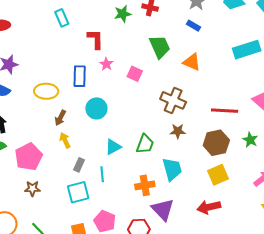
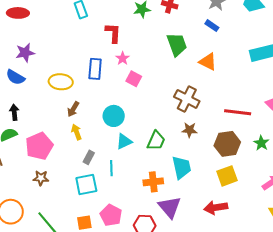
pink square: (135, 74) -> (134, 79), moved
cyan circle: (96, 108) -> (114, 116), moved

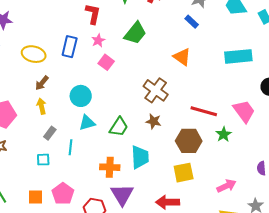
green trapezoid: (177, 44) -> (135, 33), moved, turned 50
green star: (261, 143) -> (224, 134), moved
cyan square: (86, 185) -> (43, 160), size x0.6

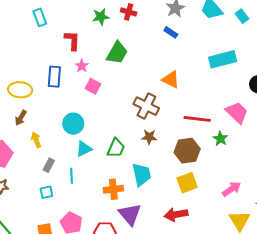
orange triangle: (182, 57) -> (171, 80), moved
brown arrow: (42, 83) -> (21, 118), moved

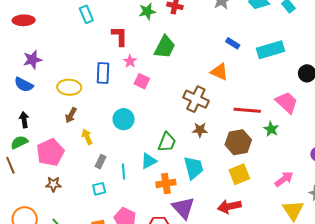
blue rectangle: (171, 32) -> (233, 43), moved
cyan triangle: (84, 149) -> (149, 161), moved

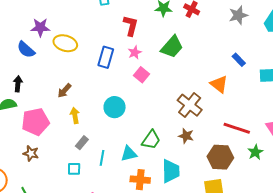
yellow ellipse: (69, 87) -> (65, 43), moved

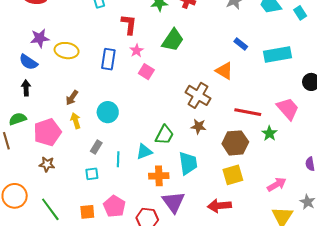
black arrow: (18, 84) -> (26, 88), moved
cyan circle: (115, 107) -> (108, 112), moved
yellow arrow: (75, 115) -> (76, 121), moved

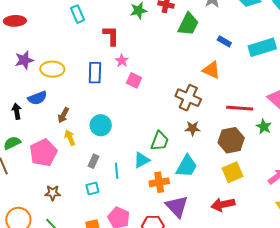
green trapezoid: (173, 40) -> (188, 24), moved
blue semicircle: (28, 62) -> (37, 98), moved, turned -48
cyan trapezoid: (188, 163) -> (187, 166), turned 45
brown star: (47, 164) -> (53, 193), moved

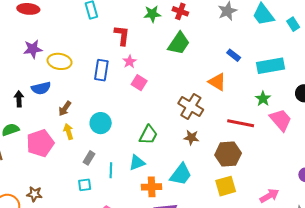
green trapezoid: (188, 24) -> (179, 43), moved
green star: (264, 127) -> (263, 99), moved
green trapezoid: (160, 141) -> (148, 135), moved
brown star: (53, 193) -> (34, 194), moved

